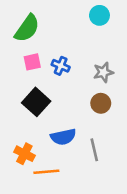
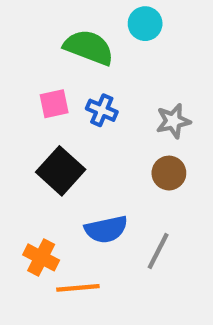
cyan circle: (99, 15) -> (145, 24), moved
green semicircle: (27, 28) -> (89, 47), moved, turned -104
gray line: (94, 150) -> (158, 251), turned 40

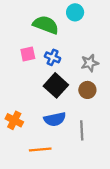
black square: (61, 171) -> (56, 85), moved
gray line: (158, 251) -> (82, 130), turned -30
orange cross: (41, 257) -> (14, 120), moved

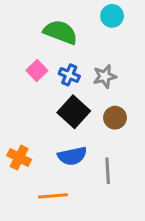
cyan circle: (75, 12) -> (112, 16), moved
pink square: (28, 54) -> (37, 70), turned -32
gray star: (90, 63) -> (105, 76), moved

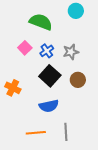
blue cross: (69, 75) -> (47, 51), turned 32
orange cross: (19, 157) -> (13, 88), moved
gray line: (108, 171) -> (66, 132), moved

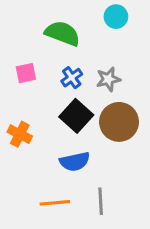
pink square: (25, 48) -> (26, 73), moved, turned 32
brown circle: (78, 80) -> (119, 122), size x1.6

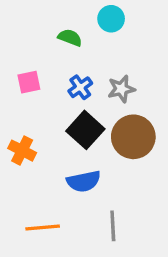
cyan circle: (116, 17) -> (111, 19), moved
green semicircle: (63, 33) -> (70, 38), size x0.6
orange line: (55, 203) -> (43, 228), moved

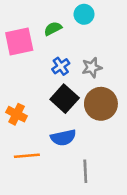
green semicircle: (70, 38) -> (53, 29), turned -48
pink square: (29, 82) -> (19, 42), moved, size x1.6
orange line: (43, 228) -> (27, 156), moved

